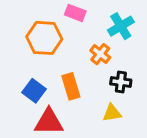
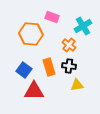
black cross: (121, 82) -> (69, 66), moved

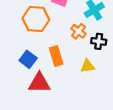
black cross: (69, 66) -> (99, 41), moved
yellow triangle: (77, 85) -> (87, 66), moved

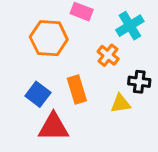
black cross: (99, 41) -> (139, 82), moved

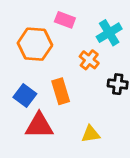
yellow triangle: (121, 104) -> (91, 134), moved

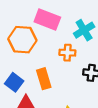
pink rectangle: (65, 20) -> (47, 19), size x1.5
orange cross: (89, 60) -> (67, 53), turned -35

